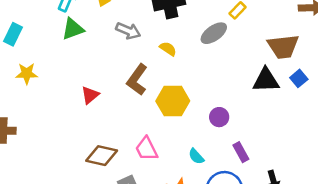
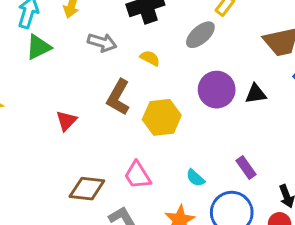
black triangle: (266, 80) -> (256, 94), moved, size x0.7
purple circle: (219, 117) -> (217, 90), moved, size x1.6

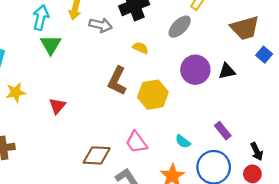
gray arrow: (102, 42) -> (101, 25), moved
green triangle: (39, 47) -> (51, 45), turned -30
red triangle: (66, 121) -> (57, 106), moved

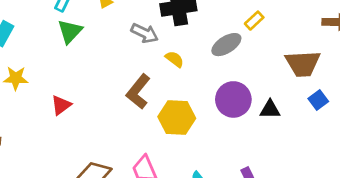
gray arrow: (101, 25) -> (145, 33), moved

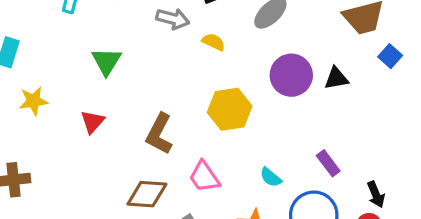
green triangle: (70, 31) -> (106, 61), moved
brown L-shape: (138, 92) -> (159, 134), moved

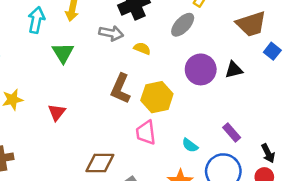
green triangle: (106, 61) -> (63, 53), moved
brown L-shape: (159, 134) -> (121, 89), moved
pink trapezoid: (204, 177) -> (146, 133), moved, turned 30

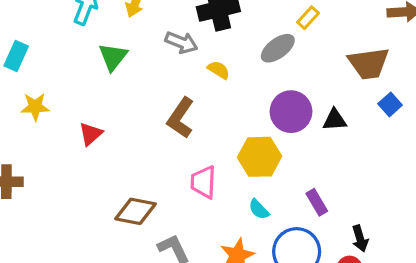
yellow hexagon: (157, 97) -> (260, 157), moved

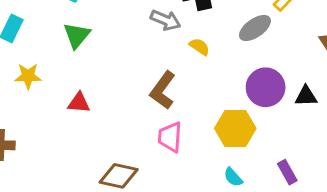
green triangle: (113, 57) -> (77, 35), moved
red triangle: (91, 134) -> (79, 103), turned 45
pink trapezoid: (203, 182) -> (170, 137), moved

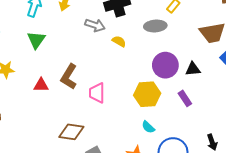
gray ellipse: (255, 28) -> (155, 26), turned 35
brown L-shape: (163, 90) -> (69, 77), moved
pink trapezoid: (170, 137) -> (97, 93), moved
purple rectangle: (287, 172) -> (185, 98), moved

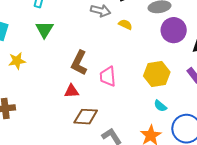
purple circle: (165, 65) -> (174, 30), moved
red triangle: (41, 85) -> (71, 91), moved

